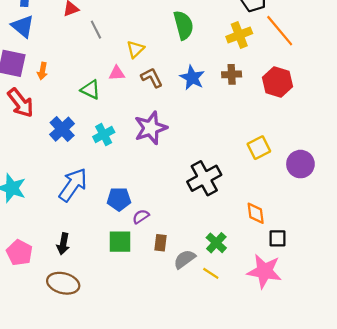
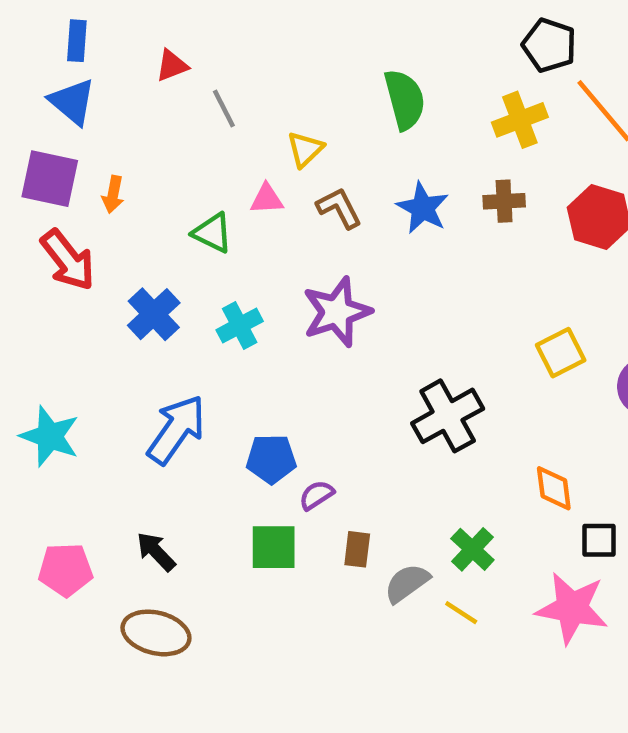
black arrow: (63, 244) -> (156, 552), turned 125
pink pentagon: (19, 253) -> (66, 570), turned -30

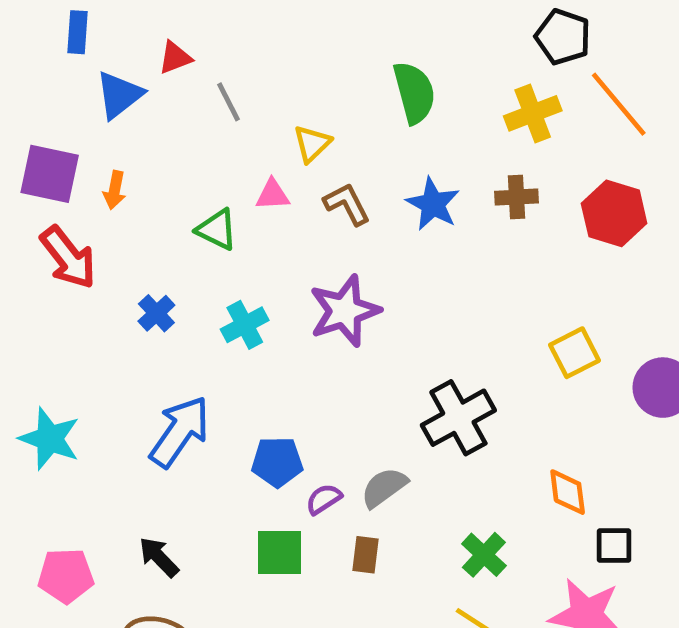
blue triangle: (72, 102) -> (119, 95), moved, turned 42
blue cross: (154, 314) -> (156, 313), size x0.7
gray semicircle: (407, 583) -> (384, 487), moved

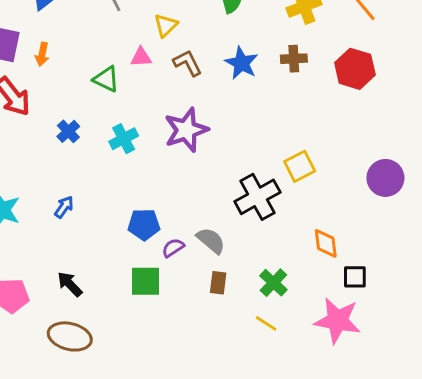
yellow square: (575, 353) -> (300, 166), moved
blue arrow: (180, 432) -> (64, 207), moved, size x0.5
gray semicircle: (384, 487) -> (211, 240), turned 76
brown rectangle: (365, 555) -> (218, 283), moved

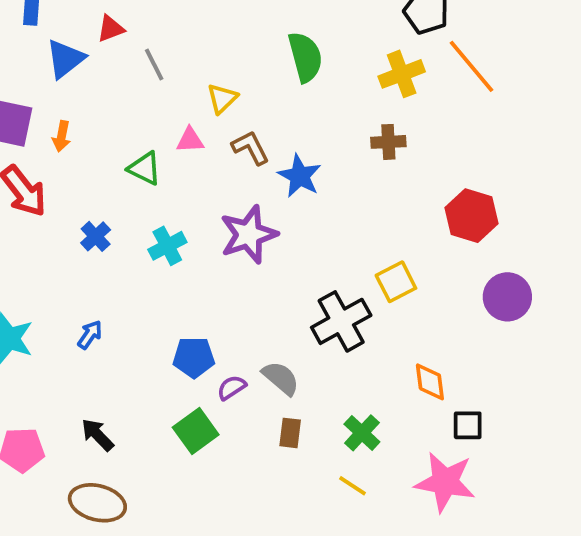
blue star: (241, 63) -> (300, 176), moved
red hexagon: (355, 69) -> (472, 216), moved
green square: (145, 281) -> (196, 431), turned -36

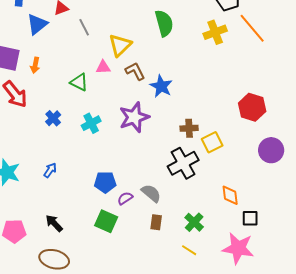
yellow triangle: (222, 99) -> (120, 45), size x1.4
brown cross: (388, 142) -> (189, 128), moved
green square: (196, 431) -> (106, 221), turned -30

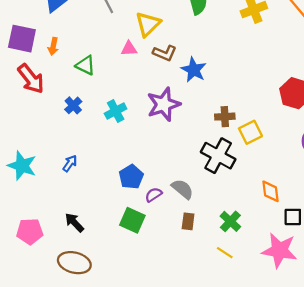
brown L-shape: (135, 71) -> (165, 53), turned 140
green triangle: (79, 82) -> (86, 65), moved
black cross: (183, 163) -> (218, 156), turned -32
blue pentagon: (105, 182) -> (131, 177), turned -30

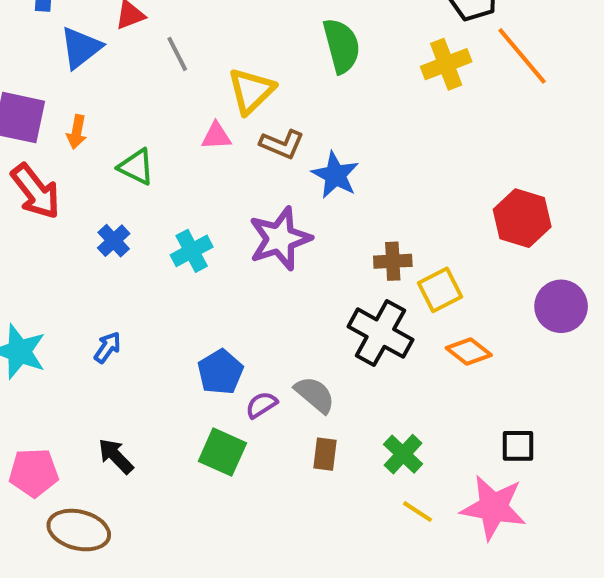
orange diamond: (271, 191) -> (469, 351), moved, turned -45
yellow line: (225, 253) -> (417, 512), moved
brown ellipse: (74, 263) -> (79, 530), moved

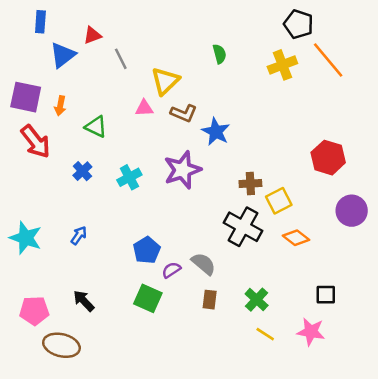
green semicircle: (341, 46) -> (220, 54), size x0.6
pink star: (493, 507) -> (311, 332), size x0.7

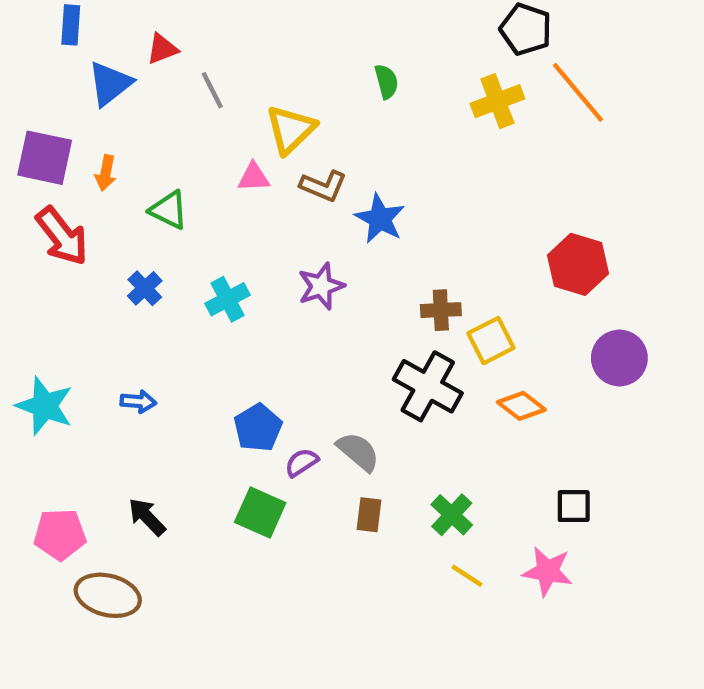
purple star: (182, 170) -> (321, 286), size x0.7
blue arrow: (79, 235) -> (138, 402), turned 60

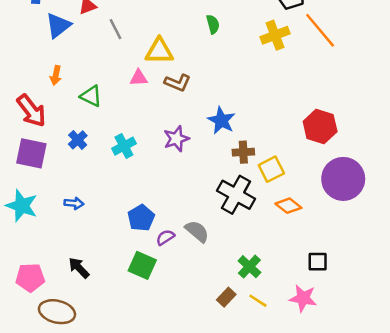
yellow triangle: (291, 129) -> (159, 51), turned 44
purple square: (45, 158) -> (31, 153), moved
blue star: (380, 219) -> (221, 120), moved
purple circle: (619, 358) -> (343, 179), size x1.4
brown rectangle: (369, 515) -> (226, 297), moved, turned 36

